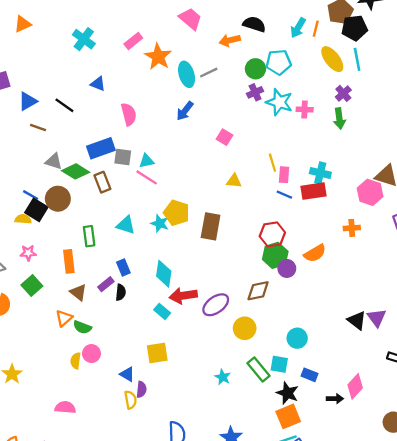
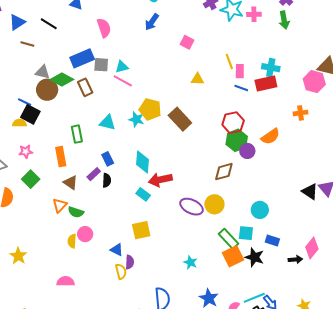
brown circle: (58, 199) -> (47, 90), moved
brown rectangle: (211, 226) -> (180, 119), turned -50
purple ellipse: (216, 305) -> (192, 207), moved, turned 65
cyan star: (223, 377) -> (190, 262), moved
orange square: (288, 416) -> (233, 256), moved

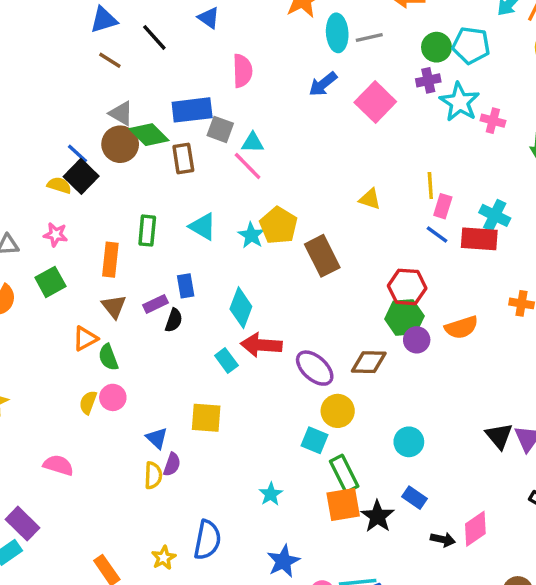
pink square: (187, 42) -> (375, 102), moved, size x1.6
purple ellipse: (192, 207) -> (315, 368), moved
green semicircle: (76, 212) -> (108, 357), turned 35
cyan square: (246, 233) -> (315, 440), moved

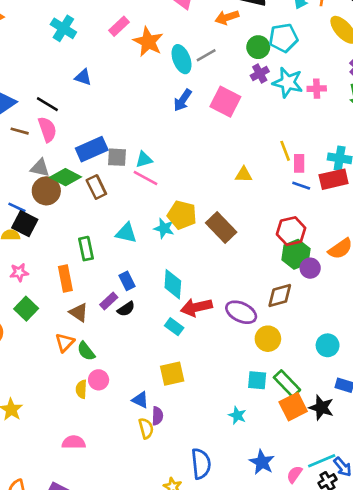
pink semicircle: (242, 71) -> (47, 129), moved
black semicircle: (174, 320) -> (126, 309), turned 54
cyan square: (315, 440) -> (257, 380), moved

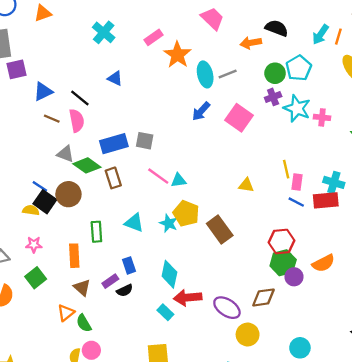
cyan pentagon: (283, 38) -> (299, 68), turned -30
gray square: (117, 157) -> (145, 141), moved
cyan triangle: (144, 160) -> (178, 180), moved
brown circle: (46, 191) -> (68, 194), moved

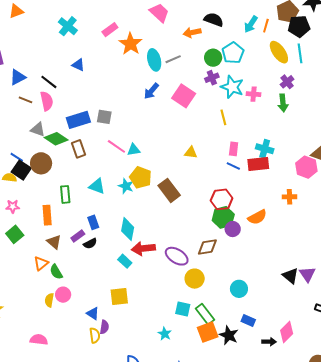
yellow line: (286, 169) -> (223, 117), moved

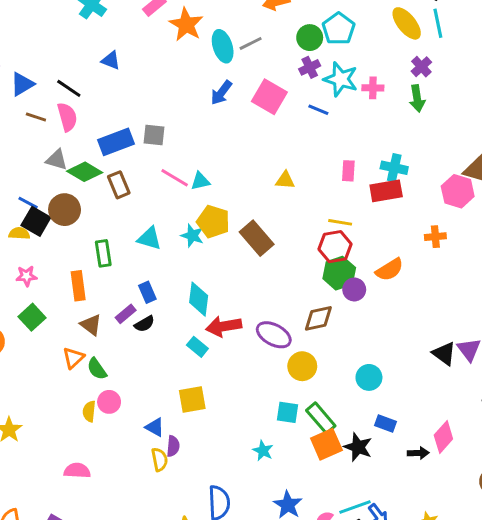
yellow line: (223, 117) -> (340, 222), moved, turned -63
blue line: (233, 166) -> (318, 110), moved

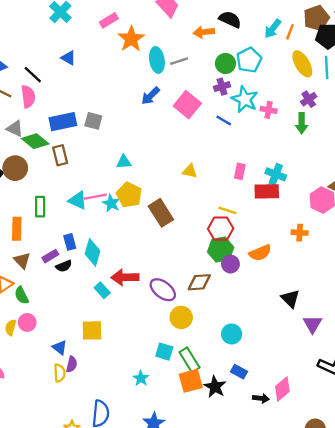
pink line: (175, 178) -> (95, 197), moved, turned -50
cyan diamond: (199, 299) -> (92, 252), moved
black triangle: (444, 354) -> (290, 299), moved

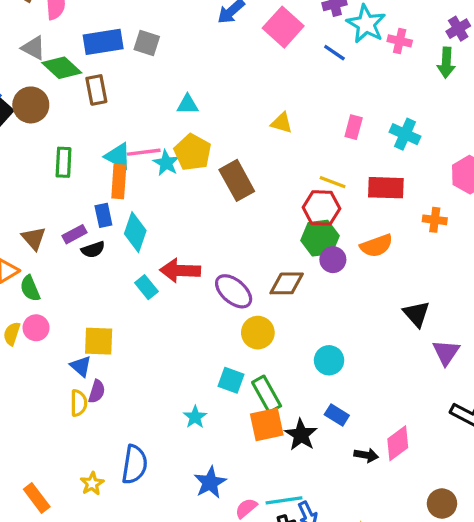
red rectangle: (267, 191) -> (386, 188), moved
orange rectangle: (17, 229) -> (119, 182), moved
yellow square: (92, 330) -> (99, 341), moved

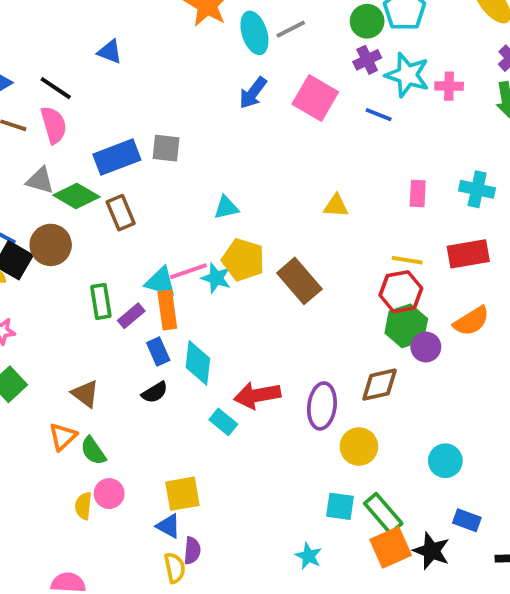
purple rectangle: (74, 234) -> (131, 316), moved
purple ellipse: (234, 291) -> (322, 406), turned 69

